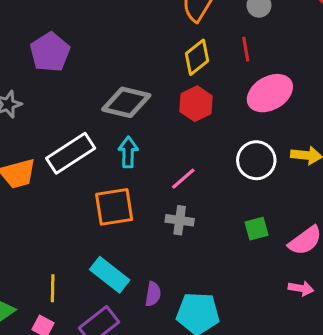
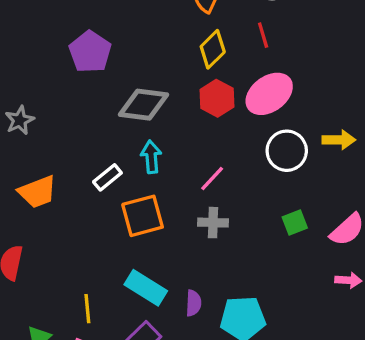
purple pentagon: (50, 52) -> (90, 52), moved
pink ellipse: (270, 93) -> (269, 94), moved
white rectangle: (71, 153) -> (107, 177), moved, size x0.6

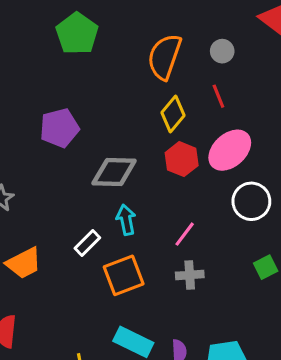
purple pentagon: (90, 52) -> (59, 128), turned 30

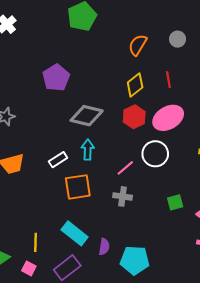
gray circle: (222, 51) -> (178, 39), moved
orange semicircle: (164, 57) -> (138, 45), size x0.7
purple pentagon: (59, 128) -> (56, 78), turned -30
white circle: (251, 201) -> (155, 154), moved

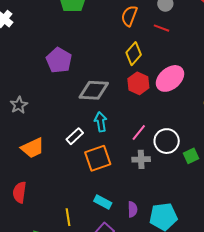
red line: (168, 80) -> (162, 28), moved, turned -49
white circle: (155, 154) -> (167, 141), moved
cyan rectangle: (75, 233) -> (103, 202), size x0.7

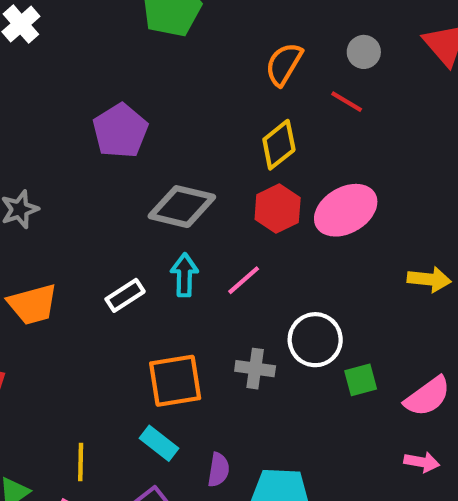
pink line: (139, 132) -> (244, 280), moved
orange square: (98, 158) -> (175, 381), moved

